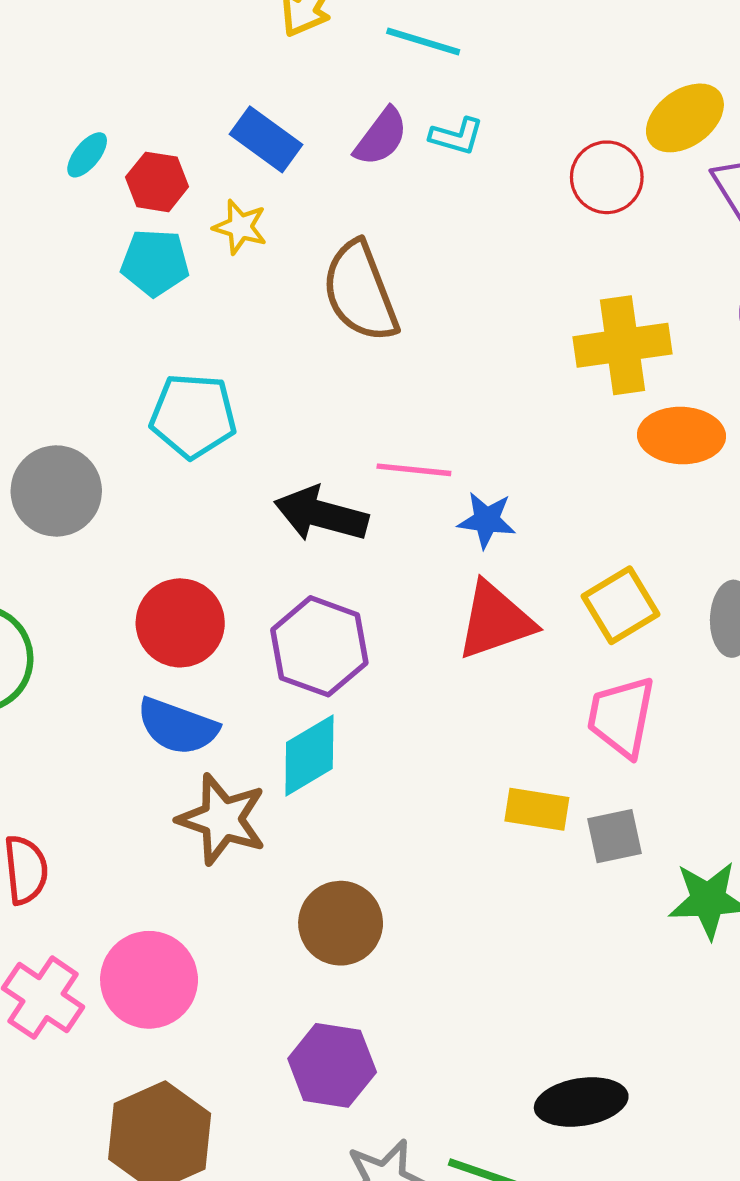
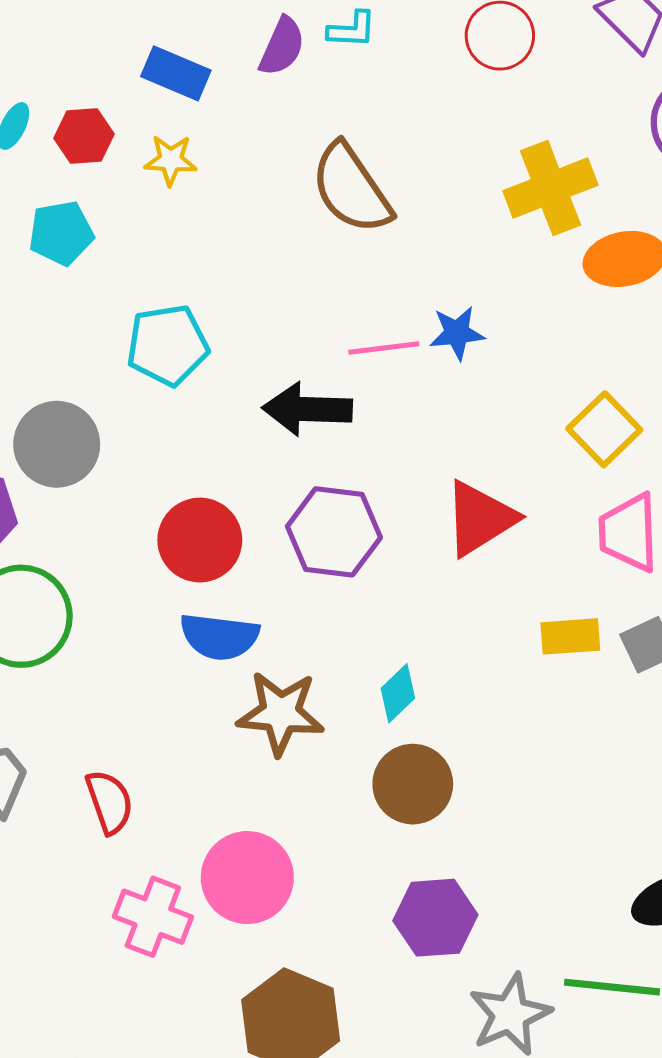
cyan pentagon: (155, 263) -> (61, 233), moved
brown semicircle: (360, 292) -> (351, 189), moved
blue star: (487, 520) -> (457, 333), moved
red triangle: (495, 621) -> (480, 518), moved
cyan diamond: (309, 755) -> (398, 693), moved, size x0.7

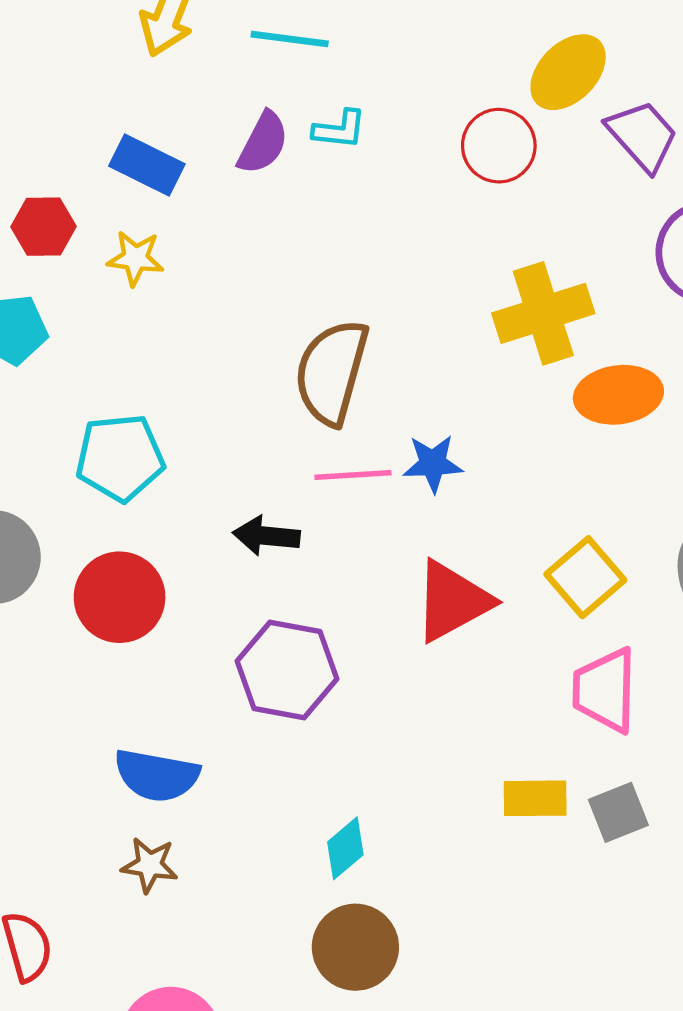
brown semicircle: (351, 189) -> (332, 372), moved, turned 46
black arrow: (307, 409) -> (266, 536), size x0.7
red triangle: (480, 518) -> (452, 601), moved
red circle: (200, 540) -> (120, 597), moved
brown star: (281, 713) -> (150, 865), moved, size x0.6

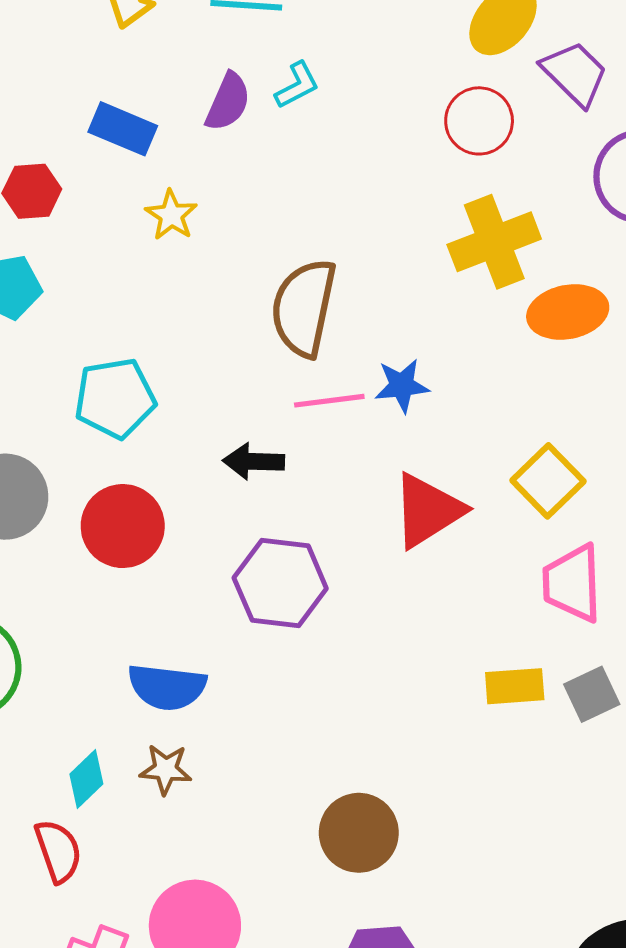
cyan L-shape: (339, 129) -> (297, 85), turned -30
red circle: (499, 146) -> (479, 121), moved
yellow star: (135, 258) -> (171, 215), moved, turned 30
cyan diamond: (345, 848) -> (86, 779), moved

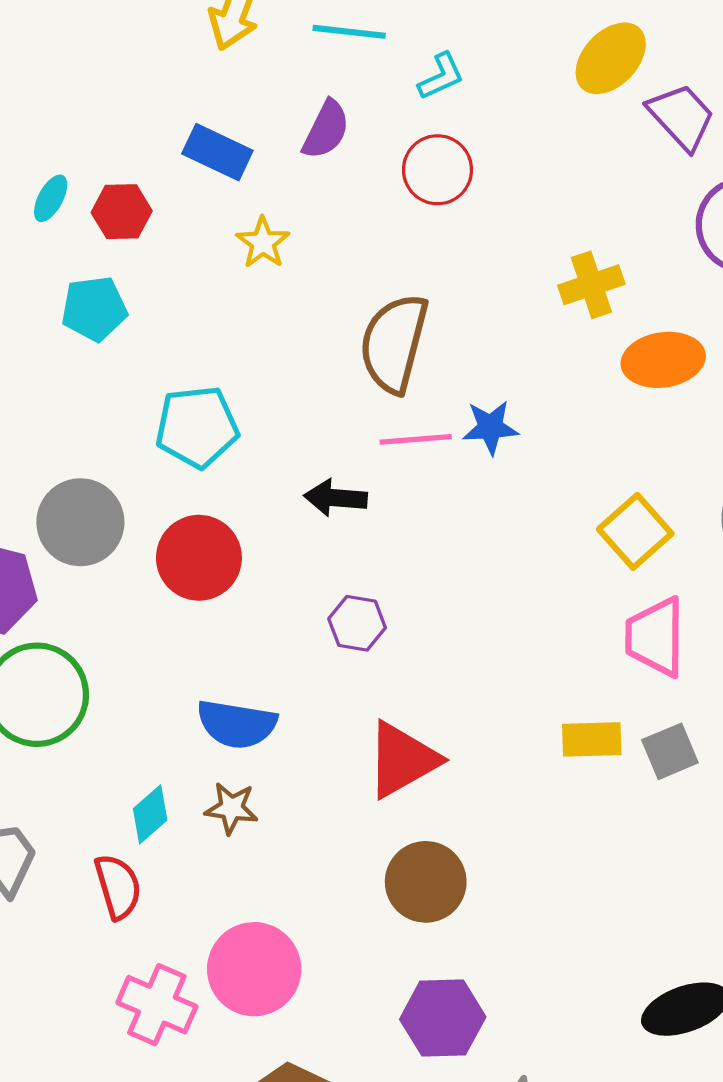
cyan L-shape: (297, 85) -> (441, 76), moved
red circle: (479, 121) -> (437, 170), moved
yellow cross: (494, 242) -> (591, 285), size x0.7
red triangle: (428, 510) -> (402, 760), moved
purple hexagon: (280, 583) -> (357, 623), size x0.6

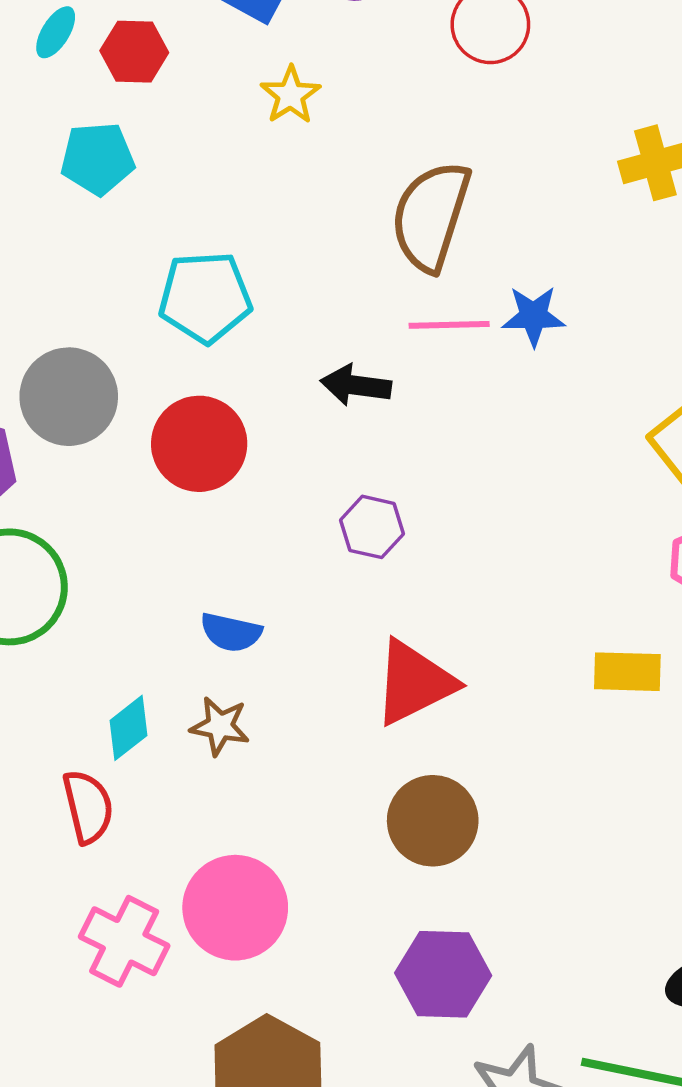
blue semicircle: (237, 724) -> (231, 632), size x0.7

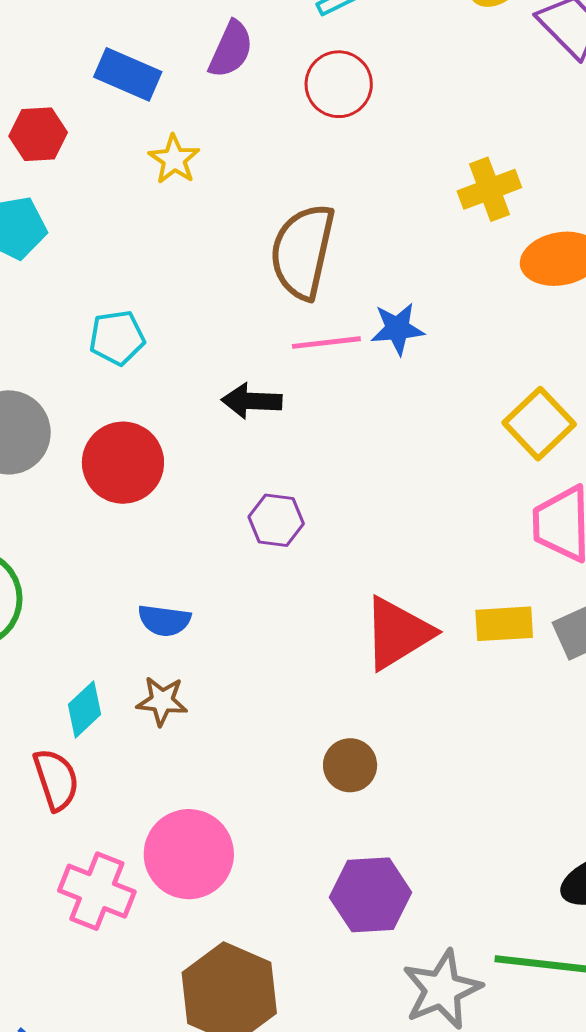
cyan pentagon: (205, 297) -> (117, 338), size x0.7
red triangle: (414, 683) -> (398, 633), moved
brown circle: (433, 821) -> (350, 765), size x0.7

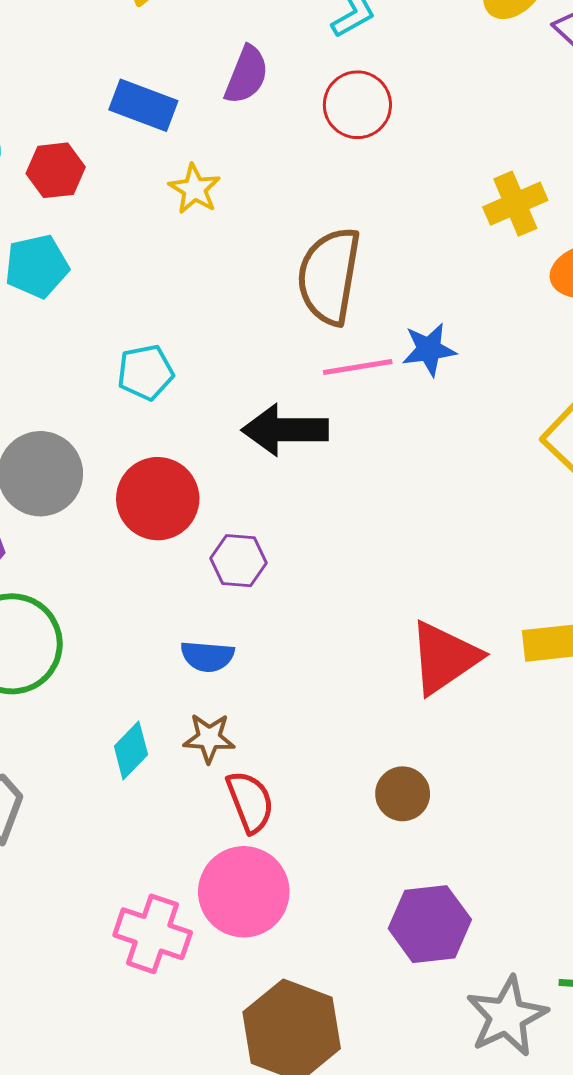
black arrow: (252, 401) -> (285, 430), size x1.4
purple hexagon: (276, 520) -> (238, 561), moved
red semicircle: (56, 780) -> (250, 802), moved

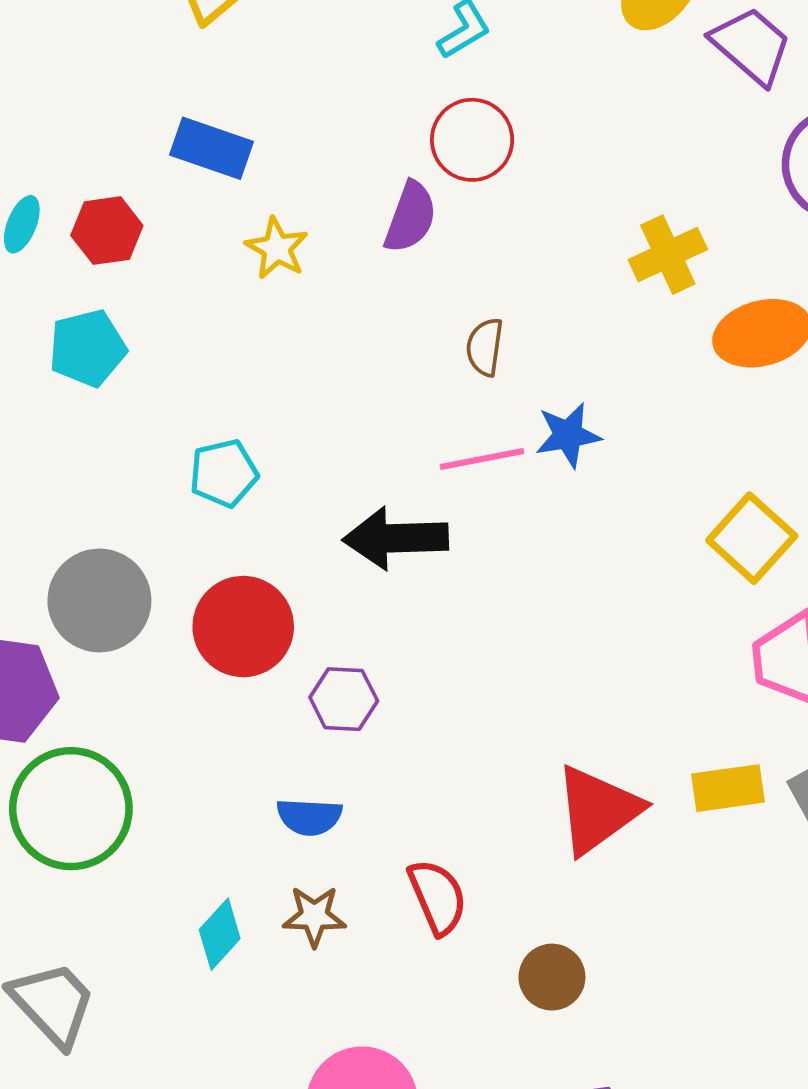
purple semicircle: (247, 75) -> (410, 217), moved
brown semicircle: (329, 276) -> (485, 347), moved, size x0.5
red semicircle: (250, 802) -> (438, 897), moved

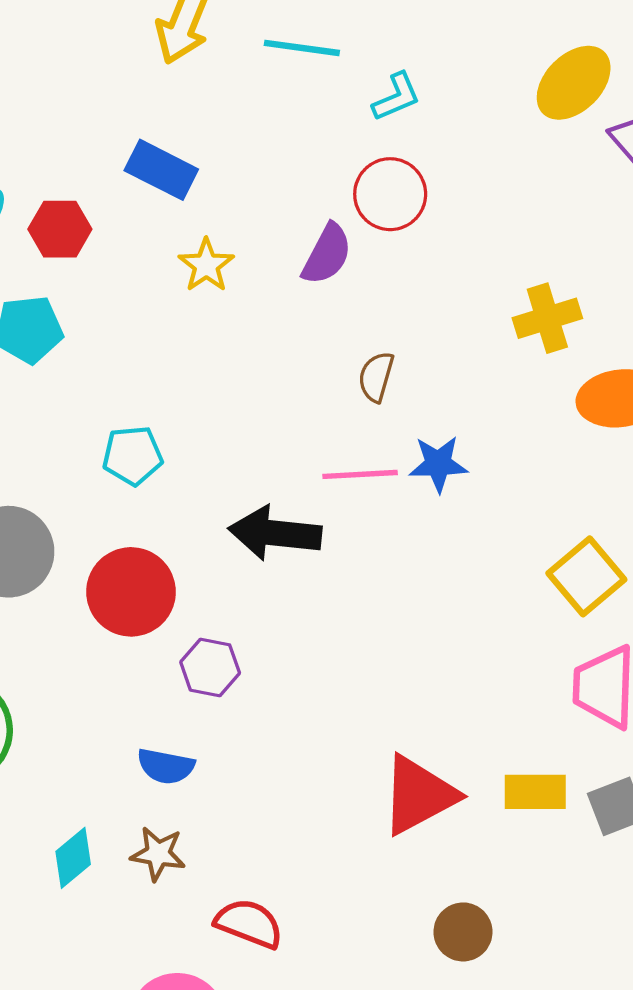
red semicircle: (438, 897) -> (249, 923), moved, turned -54
brown circle: (552, 977) -> (463, 932), moved

